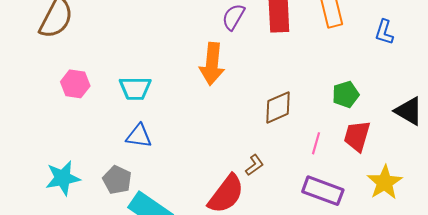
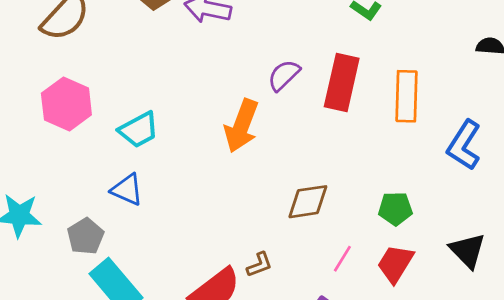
blue L-shape: (384, 32) -> (464, 145), size x1.5
pink hexagon: (75, 84) -> (66, 104), size x1.4
cyan trapezoid: (135, 88) -> (139, 130), turned -44

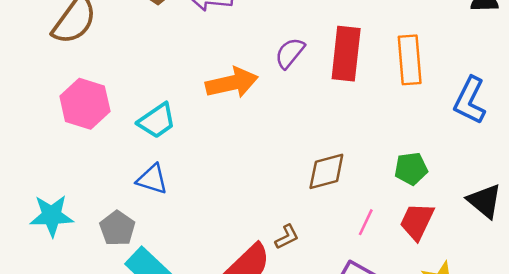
orange arrow: (241, 126) -> (232, 83), moved, turned -117

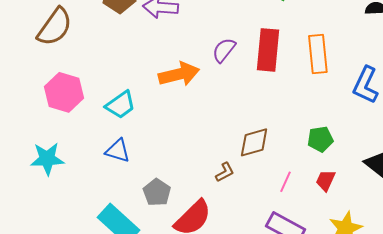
cyan star: (52, 216) -> (47, 159), moved
red trapezoid: (417, 221) -> (326, 180), size x0.7
gray pentagon: (117, 228) -> (157, 192), moved
brown L-shape: (287, 237) -> (225, 172), moved

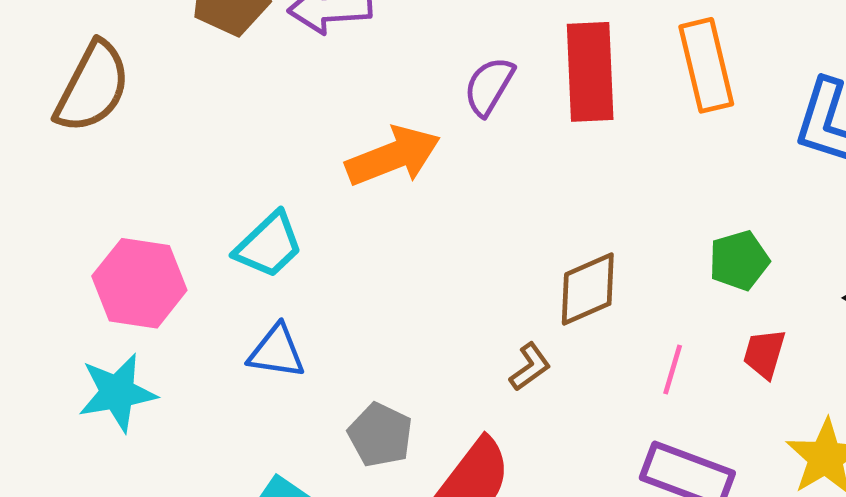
pink hexagon: (64, 92) -> (139, 283), moved

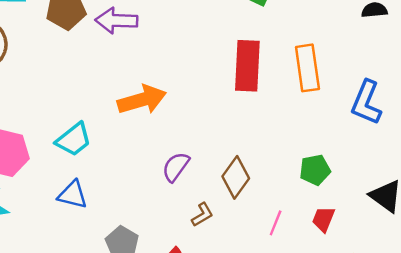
purple semicircle: (489, 86) -> (176, 167), moved
brown diamond: (588, 289) -> (236, 177), turned -36

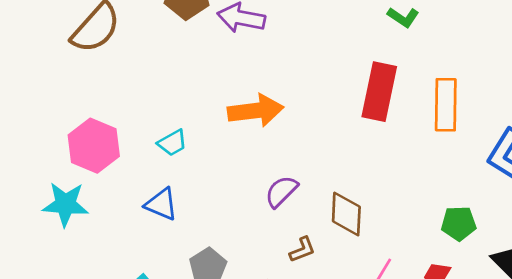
cyan trapezoid: (74, 140) -> (172, 143), size x0.7
green pentagon: (315, 170) -> (459, 223), moved
brown diamond: (236, 177) -> (346, 214), turned -42

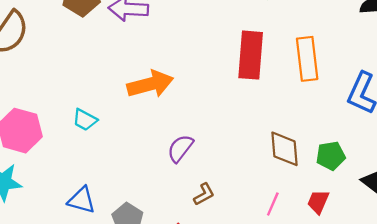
cyan trapezoid: (172, 143) -> (85, 120), turned 65
blue triangle: (161, 204) -> (82, 200), moved
brown diamond: (346, 214) -> (284, 149), moved

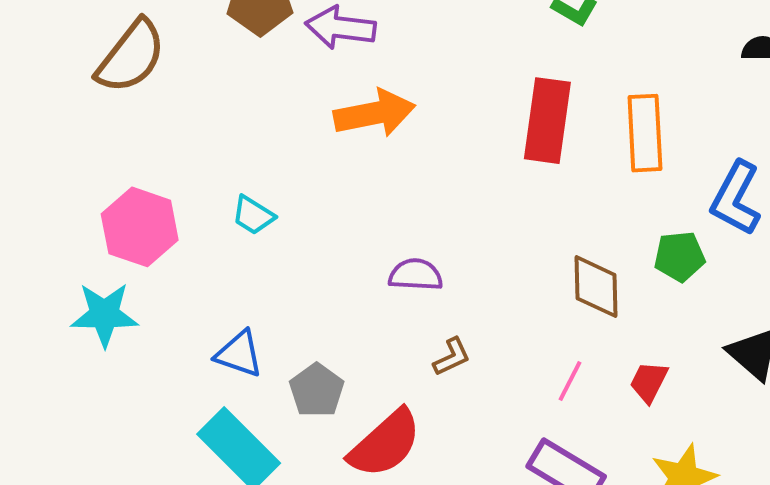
orange arrow: (150, 84) -> (374, 113), moved
purple semicircle: (180, 148) -> (416, 275), turned 52
green pentagon: (331, 156) -> (680, 256), moved

